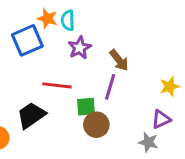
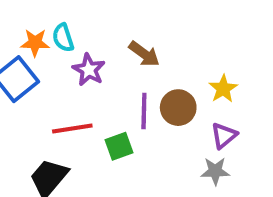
brown arrow: (119, 60) -> (144, 54), moved
brown circle: (96, 125) -> (178, 108), moved

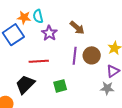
green square: (119, 146) -> (60, 86), moved

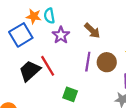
red line: (39, 61) -> (48, 66), turned 60
black trapezoid: (25, 84) -> (30, 71), moved
green square: (60, 86) -> (70, 94), turned 32

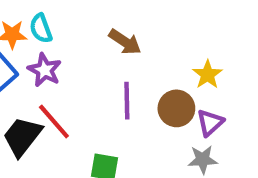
purple star: (61, 35) -> (45, 70), moved
brown circle: (107, 62) -> (176, 108), moved

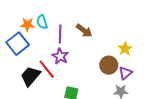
purple star: (45, 70) -> (60, 56), moved
purple line: (127, 101) -> (60, 34), moved

